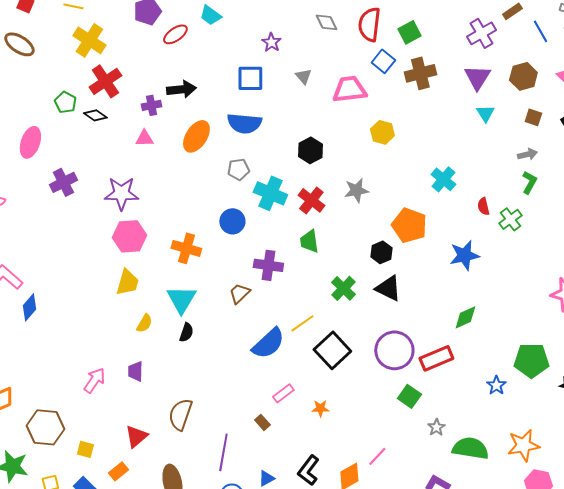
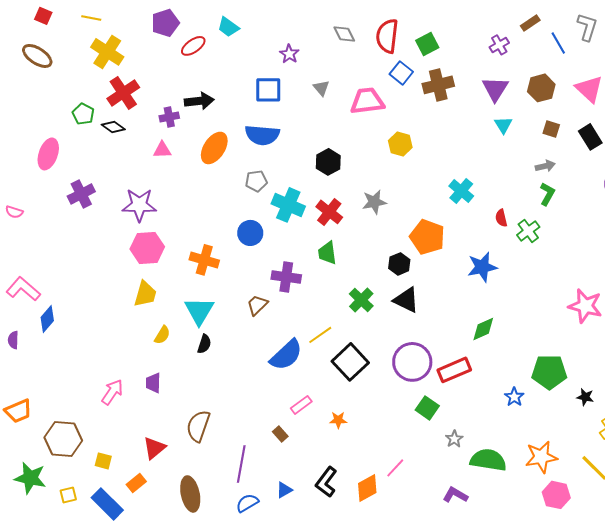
purple cross: (481, 33) -> (499, 45), size x0.7

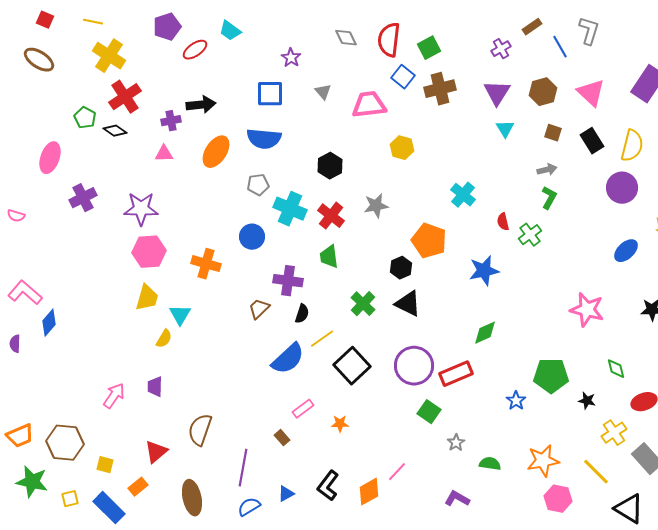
cyan triangle: (199, 311) -> (180, 315), moved, size x0.7
black semicircle: (204, 344) -> (302, 314), moved
orange trapezoid: (18, 411) -> (20, 436), moved
green semicircle: (488, 460) -> (490, 464), size x0.6

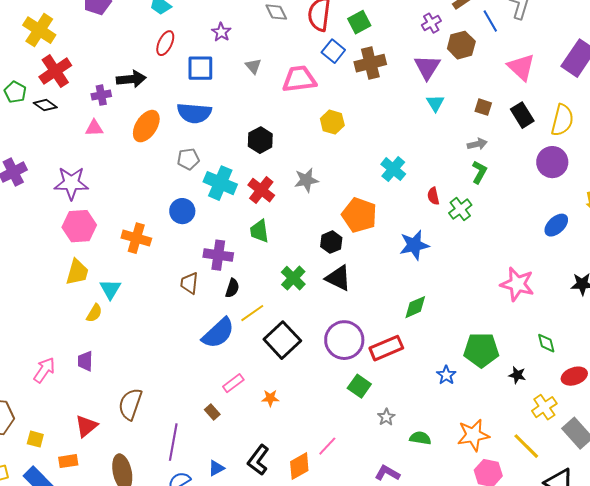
red ellipse: (195, 50) -> (165, 43), moved, turned -30
brown hexagon: (543, 92) -> (461, 45), moved
brown trapezoid: (259, 309) -> (189, 283), turned -40
orange rectangle: (138, 487) -> (68, 461), turned 30

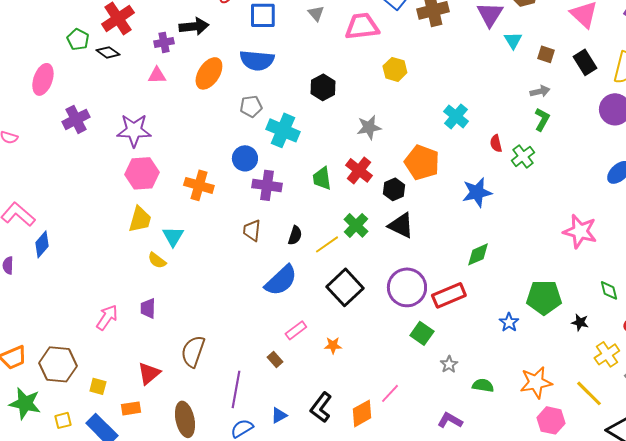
cyan triangle: (435, 103) -> (513, 40), moved
red cross: (261, 190) -> (359, 170), moved
purple cross: (218, 255) -> (267, 185), moved
yellow semicircle: (94, 313) -> (157, 260), turned 96
yellow line: (252, 313) -> (327, 244), moved

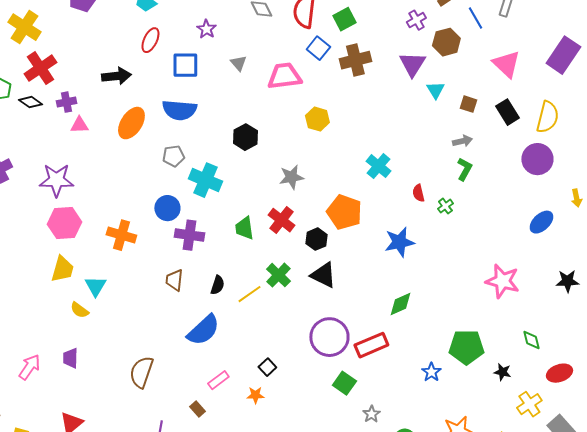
purple cross: (164, 42) -> (66, 102), moved
green cross: (523, 156) -> (445, 206), size x0.7
black square: (345, 287) -> (267, 367), moved, size x0.5
brown semicircle: (193, 351) -> (141, 372), moved

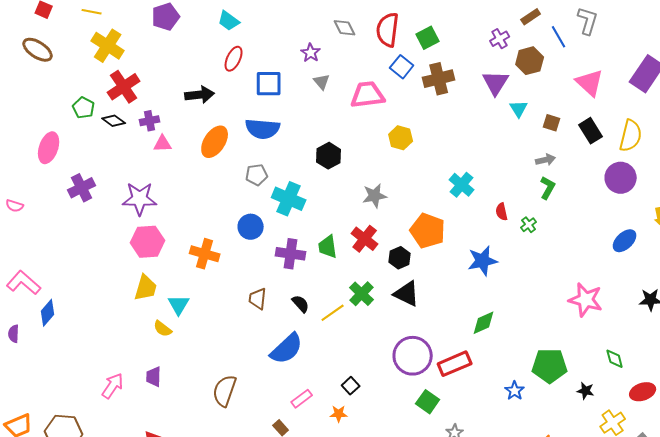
purple star: (206, 29) -> (311, 53), moved
purple cross: (189, 235) -> (291, 254), moved
black semicircle: (217, 285) -> (301, 304), turned -60

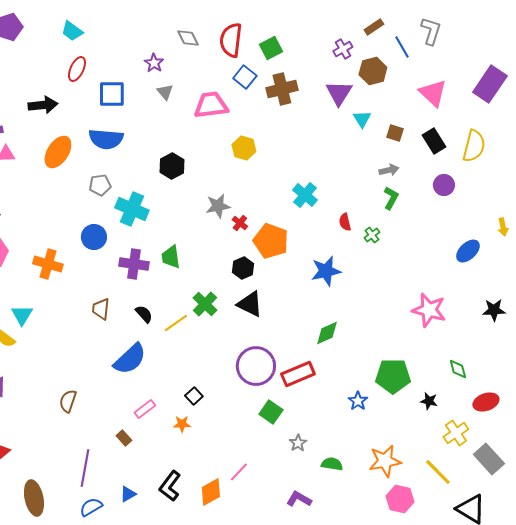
purple circle: (621, 178) -> (444, 185), moved, size x0.7
red cross: (365, 239) -> (240, 223), moved, size x0.6
brown semicircle: (225, 391) -> (68, 401), size x0.7

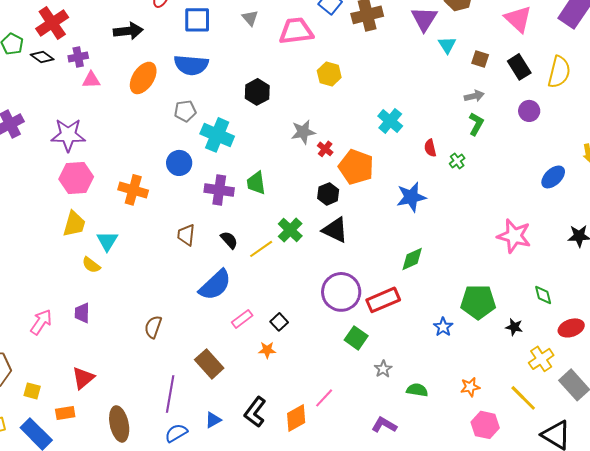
pink rectangle: (145, 409) -> (242, 319), moved
brown rectangle: (124, 438) -> (209, 364), size x1.8
orange star: (385, 461) -> (470, 387), size x0.6

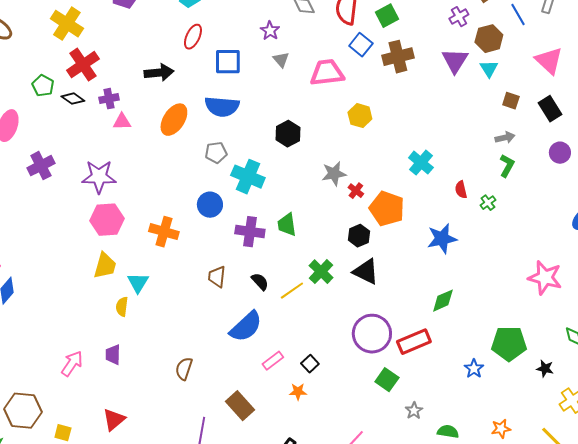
cyan triangle: (447, 45) -> (489, 69), moved
yellow semicircle: (91, 265) -> (122, 307), turned 60

